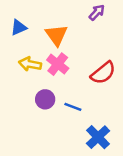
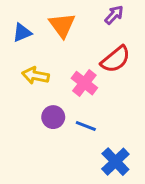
orange triangle: (56, 35) -> (62, 25), moved
pink cross: (58, 64) -> (84, 83), moved
red semicircle: (103, 73) -> (115, 59), moved

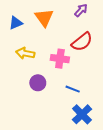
pink cross: (84, 83) -> (60, 59), turned -30
blue line: (86, 126) -> (73, 89), moved

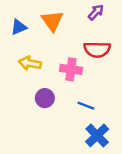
red semicircle: (82, 42) -> (97, 50), turned 40

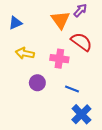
orange triangle: (52, 21) -> (60, 20), moved
red semicircle: (97, 50) -> (81, 42), turned -145

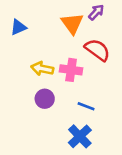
yellow arrow: (25, 53) -> (42, 69), moved
blue cross: (81, 114) -> (80, 136), moved

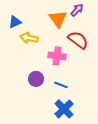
yellow arrow: (42, 69) -> (29, 38), moved
blue line: (86, 106) -> (61, 85), moved

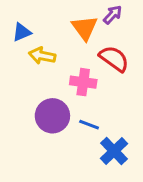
purple circle: (36, 79) -> (52, 116), size x1.5
blue cross: (64, 109) -> (114, 151), moved

